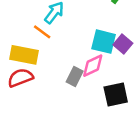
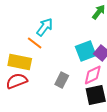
cyan square: (104, 42) -> (86, 51), turned -35
pink diamond: (93, 66) -> (93, 75), moved

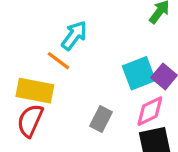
red semicircle: (17, 81) -> (30, 121), turned -45

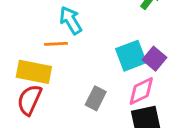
cyan arrow: (74, 35) -> (71, 20), turned -68
orange line: (58, 61) -> (56, 44), turned -40

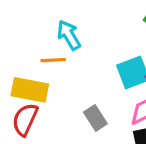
gray rectangle: (96, 98) -> (95, 118), turned -60

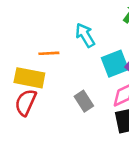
cyan arrow: (69, 35) -> (85, 35), moved

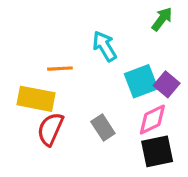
red semicircle: (26, 102) -> (50, 129), moved

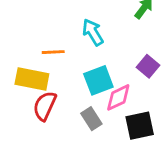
cyan square: (141, 81) -> (98, 80), moved
pink diamond: (152, 120) -> (118, 97), moved
gray rectangle: (103, 127) -> (91, 119), moved

